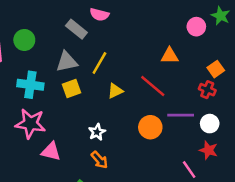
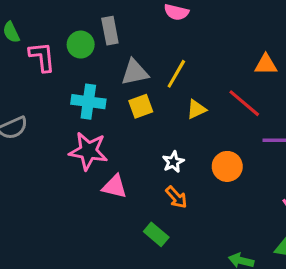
gray rectangle: (76, 29) -> (110, 31), moved, turned 40
orange circle: (150, 127) -> (227, 166), moved

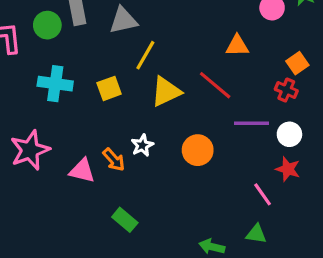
gray triangle: (135, 72) -> (123, 20), moved
yellow triangle: (196, 109) -> (166, 92), size x1.5
pink star: (88, 151) -> (30, 150), moved, turned -30
orange arrow: (176, 197) -> (114, 160), moved

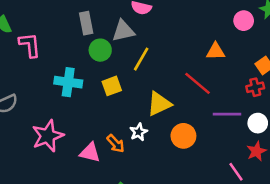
green circle: (47, 25) -> (100, 50), moved
red cross: (286, 90) -> (255, 87), turned -36
yellow triangle: (166, 92) -> (159, 104), moved
red star: (288, 169) -> (256, 151), turned 30

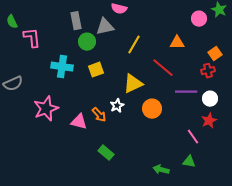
yellow line: (141, 59) -> (134, 45), moved

